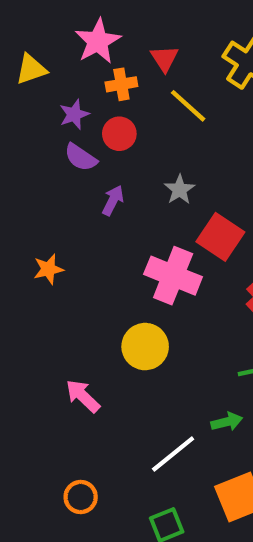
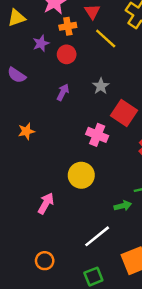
purple semicircle: (81, 157) -> (17, 75), moved
pink cross: (173, 276) -> (97, 135), size x0.7
pink arrow: (83, 396) -> (46, 203), turned 75
green arrow: (227, 422) -> (123, 206), moved

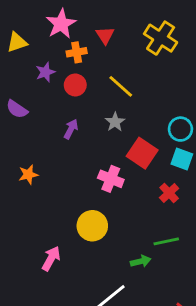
yellow line: (106, 38) -> (121, 86), moved

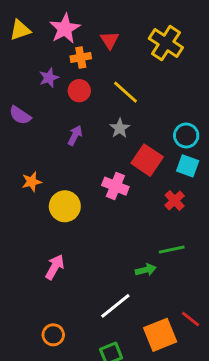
yellow triangle: (17, 42) -> (20, 30), moved
yellow circle: (92, 226) -> (65, 206), moved

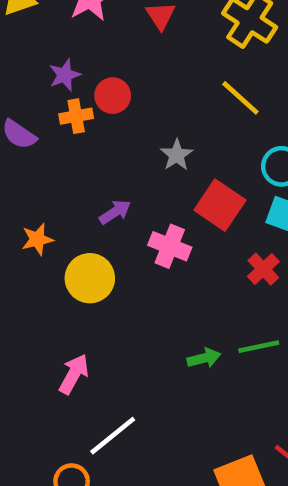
orange cross: (81, 57) -> (76, 116), moved
yellow line: (125, 92) -> (240, 98), moved
purple arrow: (75, 135) -> (115, 212), moved, turned 30
green arrow: (146, 270) -> (204, 358), moved
white line: (115, 306) -> (113, 436), moved

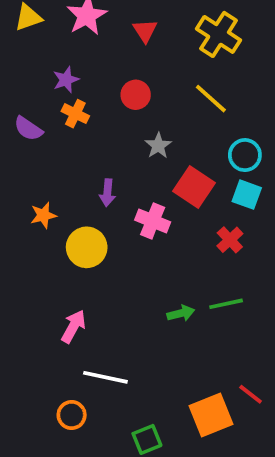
red circle: (113, 96) -> (136, 95), moved
orange cross: (76, 116) -> (75, 114), turned 36
purple arrow: (115, 212) -> (107, 193), turned 128
white line: (113, 436) -> (105, 377), turned 51

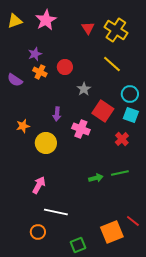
red triangle: (145, 31) -> (88, 28), moved
red circle: (136, 95) -> (65, 67), moved

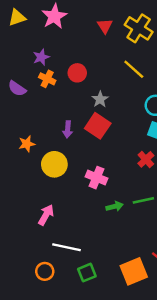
red square: (103, 111) -> (98, 126), moved
pink cross: (81, 129) -> (96, 178), moved
green square: (78, 245) -> (87, 273), moved

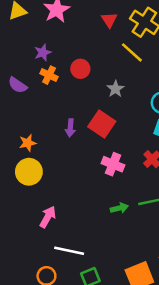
yellow line: (134, 69) -> (132, 52), moved
gray star: (100, 99) -> (116, 89), moved
yellow circle: (54, 164) -> (29, 172), moved
pink cross: (96, 178) -> (113, 164), moved

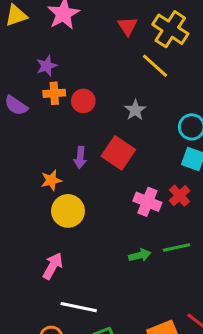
red circle: (80, 69) -> (83, 101), moved
orange cross: (49, 75) -> (54, 93), turned -30
orange star: (28, 143) -> (51, 180), moved
pink cross: (113, 164) -> (147, 202), moved
yellow circle: (29, 172) -> (68, 211), moved

